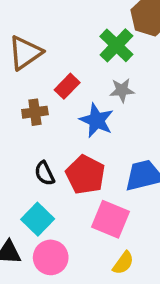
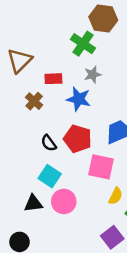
red rectangle: (67, 86) -> (53, 79), turned 54
brown cross: (35, 112) -> (34, 101), turned -30

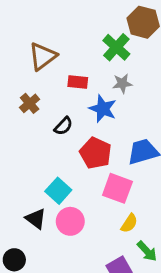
brown cross: (34, 101) -> (30, 103), moved
black semicircle: (49, 143) -> (63, 126), moved, turned -108
black triangle: (33, 203) -> (36, 219), turned 36

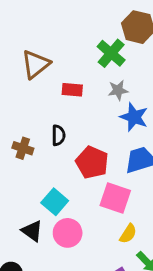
brown cross: (30, 103) -> (23, 148), moved, turned -30
blue star: (103, 109) -> (134, 117), moved
black semicircle: (63, 126) -> (58, 135), turned -42

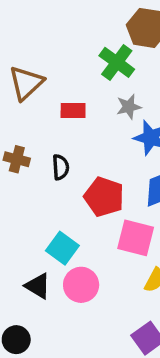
brown cross: (23, 148) -> (17, 159), moved

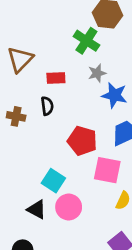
black semicircle: (61, 167) -> (47, 106), moved

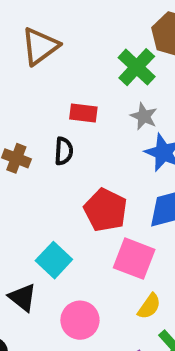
brown triangle: (20, 59) -> (40, 46), moved
gray star: (97, 73) -> (144, 116), turned 30
pink circle: (69, 207) -> (80, 320), moved

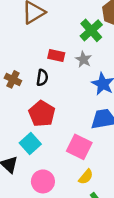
gray star: (144, 116) -> (83, 59), moved
red pentagon: (105, 210) -> (42, 114), moved

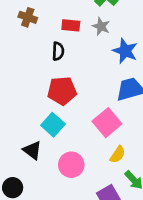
brown cross: (13, 79) -> (28, 17), moved
red pentagon: (42, 114) -> (62, 91), turned -30
pink square: (79, 147) -> (107, 123), turned 30

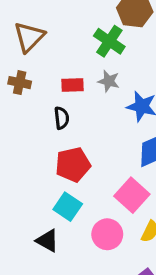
pink circle: (71, 165) -> (107, 234), moved

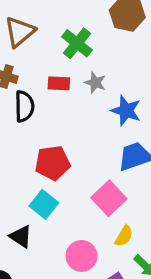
green cross: (109, 41) -> (77, 43), moved
black semicircle: (62, 118) -> (24, 106), moved, size x1.4
pink circle: (107, 234) -> (81, 256), moved

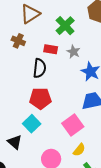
black semicircle: (24, 106) -> (40, 68), moved

